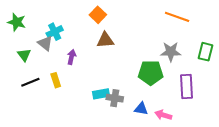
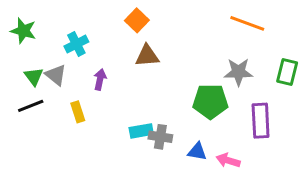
gray triangle: (45, 43) -> (56, 75), moved
black line: (30, 82) -> (31, 106), moved

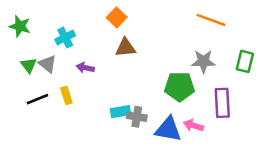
purple arrow: (100, 79) -> (85, 68), turned -90
black line: (31, 106) -> (37, 99), moved
blue triangle: (197, 152) -> (168, 129), size x1.6
pink arrow: (228, 160) -> (193, 126), moved

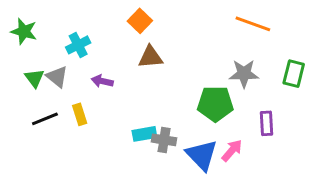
purple rectangle: (222, 103) -> (267, 123), size x0.7
pink arrow: (193, 126) -> (232, 150), turned 114
blue triangle: (168, 129) -> (202, 155), turned 36

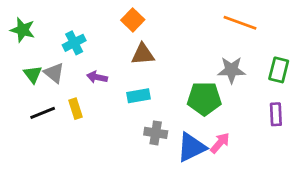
purple rectangle: (267, 123) -> (276, 114), moved
cyan rectangle: (144, 134) -> (138, 96), moved
blue triangle: (202, 155) -> (191, 147), turned 48

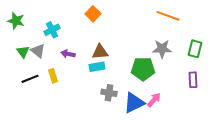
brown triangle: (143, 54) -> (100, 52), moved

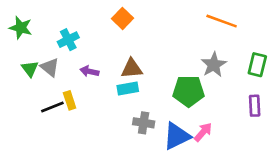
gray star: (162, 49) -> (214, 65), turned -30
black line: (30, 79) -> (52, 107), moved

